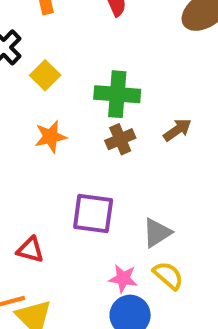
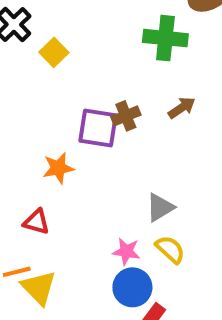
green cross: (117, 94) -> (165, 38), moved
orange star: (50, 137) -> (58, 168), moved
purple square: (93, 214) -> (98, 128), moved

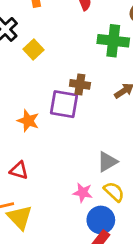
brown cross: (126, 116) -> (80, 84), moved, turned 30
orange star: (58, 168) -> (28, 121), moved, turned 30
blue circle: (132, 287) -> (101, 220), moved

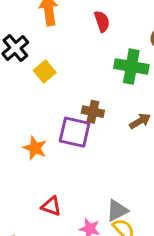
gray triangle: (107, 162) -> (117, 211), moved
red triangle: (19, 170) -> (51, 206), moved

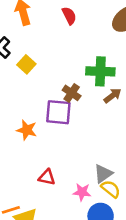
green cross: (131, 66) -> (100, 71), moved
brown cross: (93, 112) -> (72, 93), turned 30

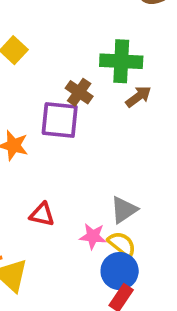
yellow semicircle: (111, 189) -> (122, 244), moved

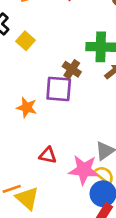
pink star: (93, 236) -> (84, 170), size x1.6

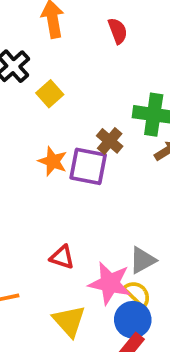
orange star: (27, 108) -> (53, 161), moved
yellow triangle: (27, 198) -> (69, 321), moved

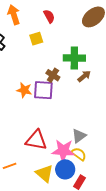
yellow square: (50, 94) -> (36, 39), moved, turned 32
red triangle: (62, 257) -> (36, 140), size x1.6
blue circle: (133, 320) -> (65, 169), moved

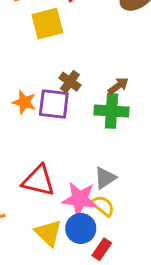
yellow square: (36, 39) -> (47, 24), size x1.5
green cross: (74, 58) -> (111, 111), moved

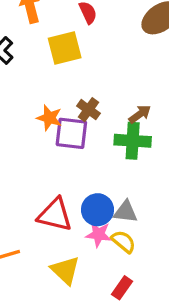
orange star: (24, 102) -> (49, 118), moved
gray triangle: (105, 178) -> (126, 212), turned 40
pink star: (80, 199) -> (98, 234), size x0.7
blue circle: (81, 228) -> (97, 210), moved

